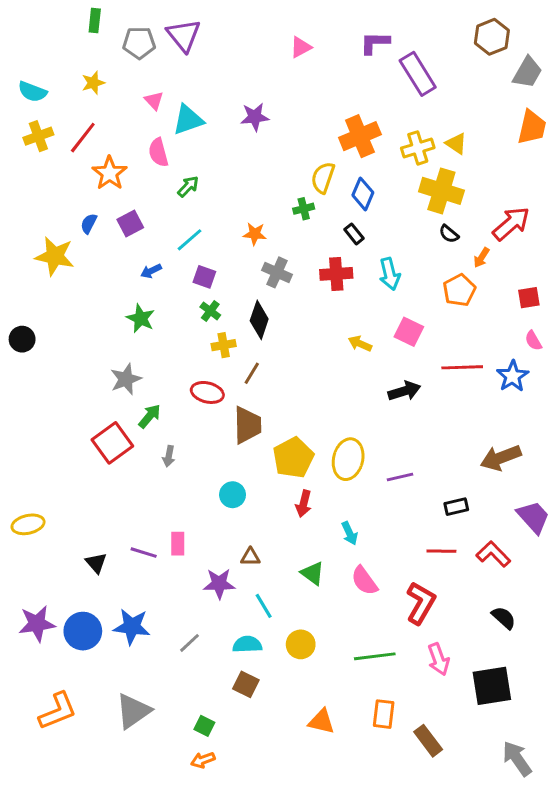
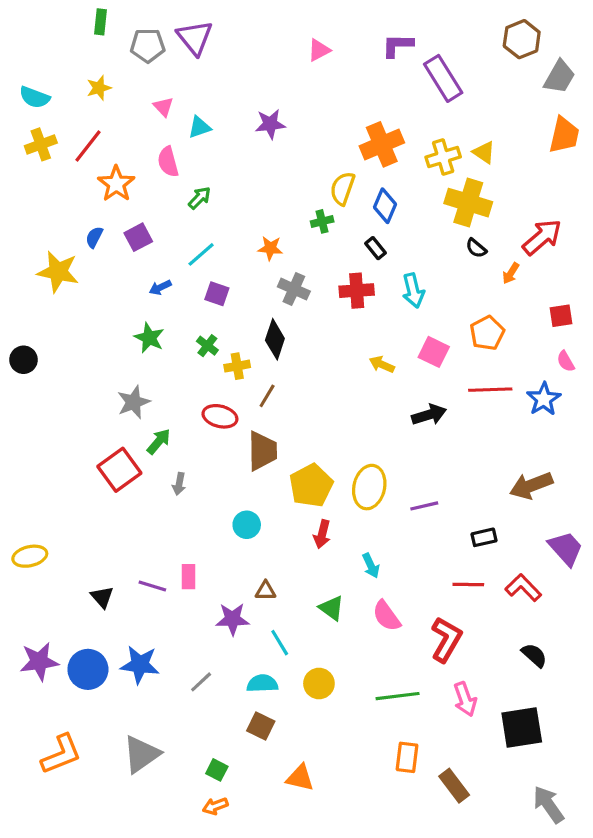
cyan triangle: (188, 120) -> (200, 127), size x0.7
orange pentagon: (459, 290) -> (487, 333), moved
green cross: (210, 311) -> (207, 346), moved
orange triangle: (321, 721) -> (300, 778), moved

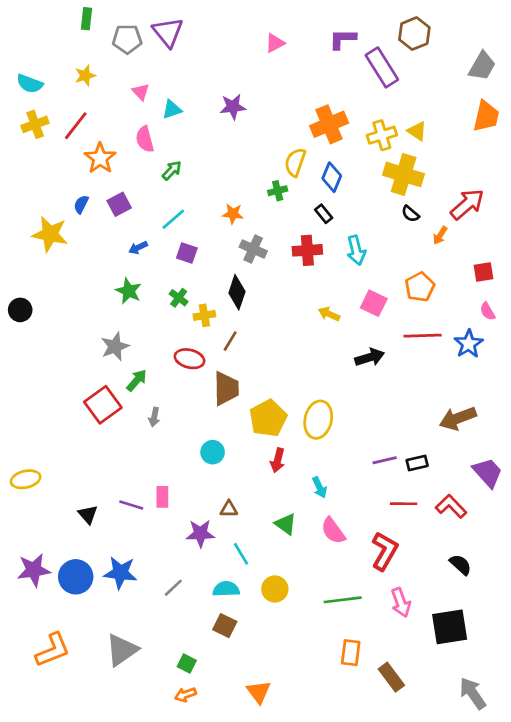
brown hexagon: (522, 39) -> (414, 34), moved
purple line: (424, 506) -> (385, 460), moved
orange triangle: (300, 778) -> (259, 692), moved, turned 40

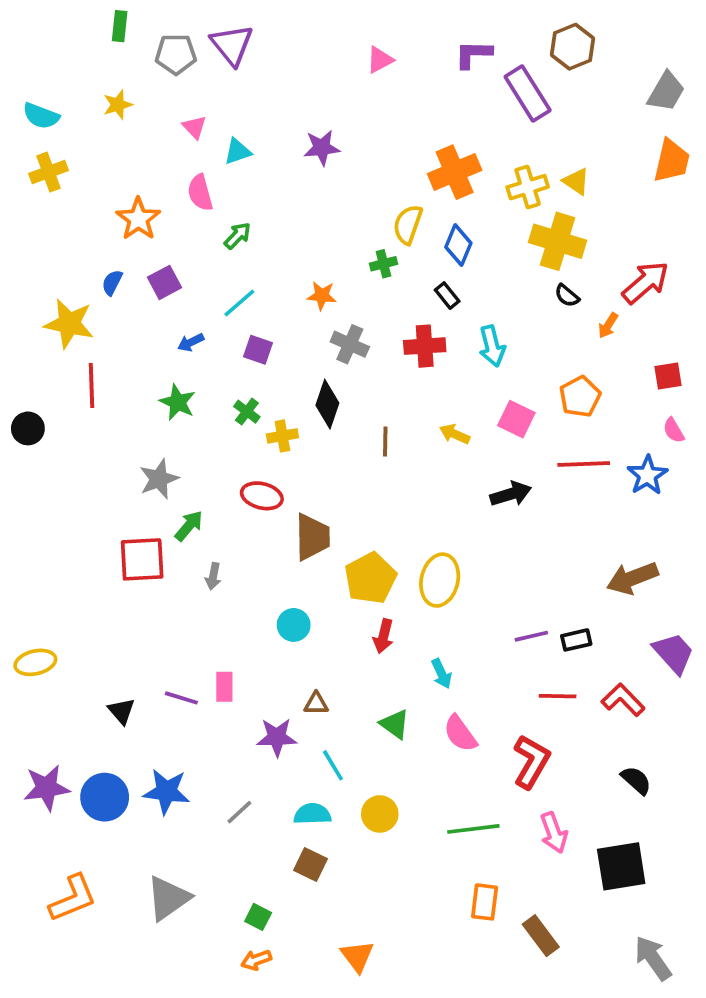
red line: (76, 126) -> (92, 385), moved, turned -40
brown line: (230, 341) -> (385, 442), moved, turned -30
red square: (103, 405) -> (142, 559), turned 33

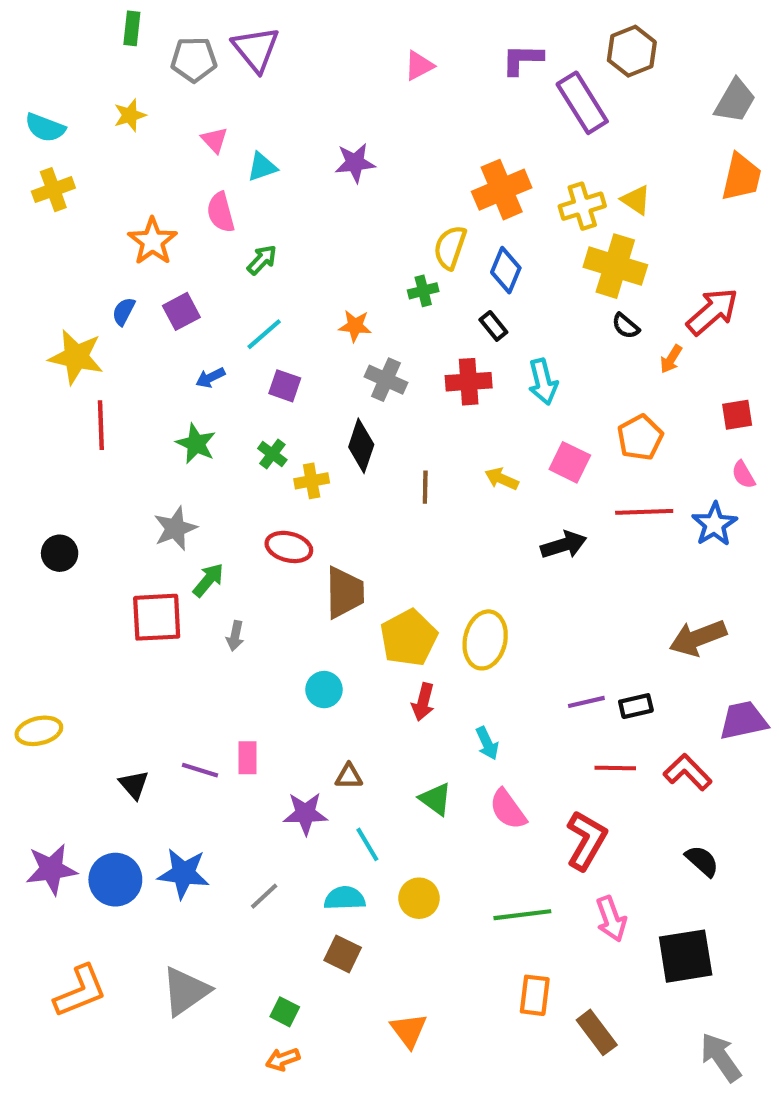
black circle: (28, 428) -> (60, 553), moved
purple trapezoid: (674, 653) -> (743, 721), turned -60
orange triangle: (357, 956) -> (409, 1030), moved

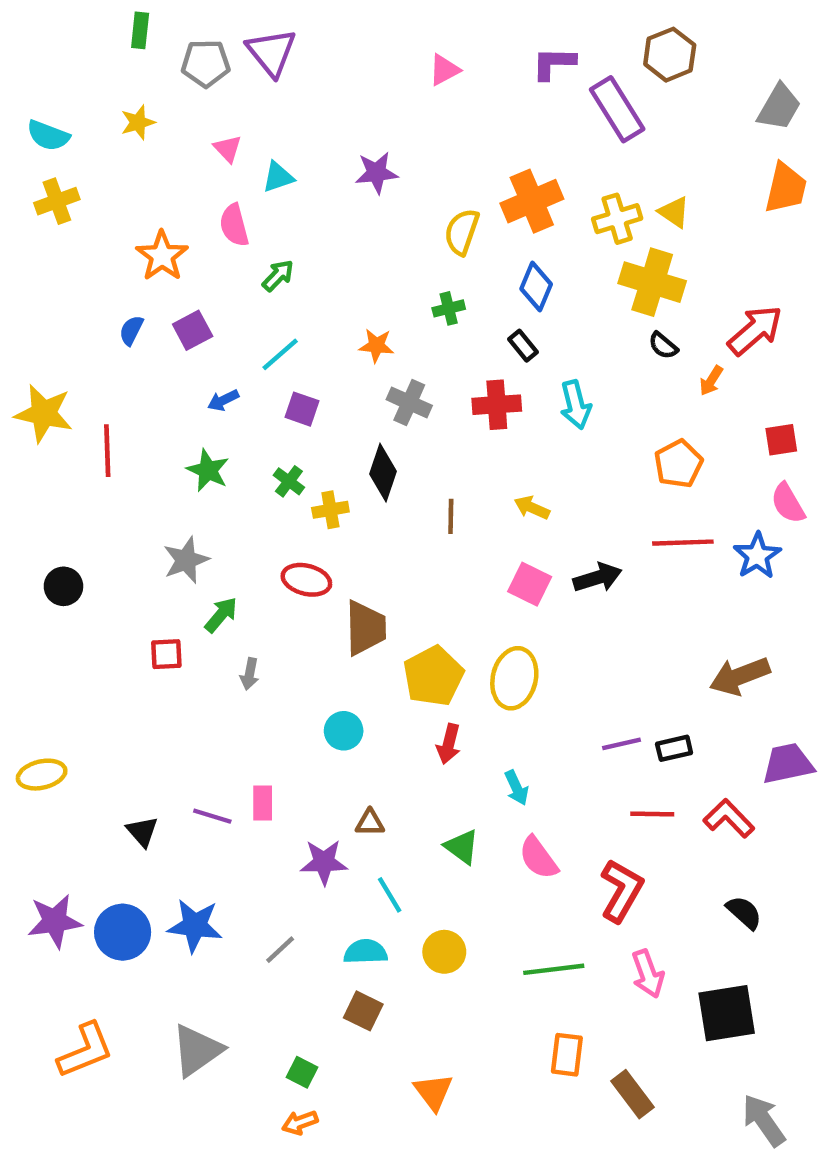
yellow semicircle: (450, 247) -> (462, 232), moved
yellow star: (76, 357) -> (44, 413), moved
pink square: (570, 462) -> (530, 584), moved
pink semicircle: (743, 475) -> (788, 503), size x1.4
red square: (157, 617) -> (166, 654), size x0.6

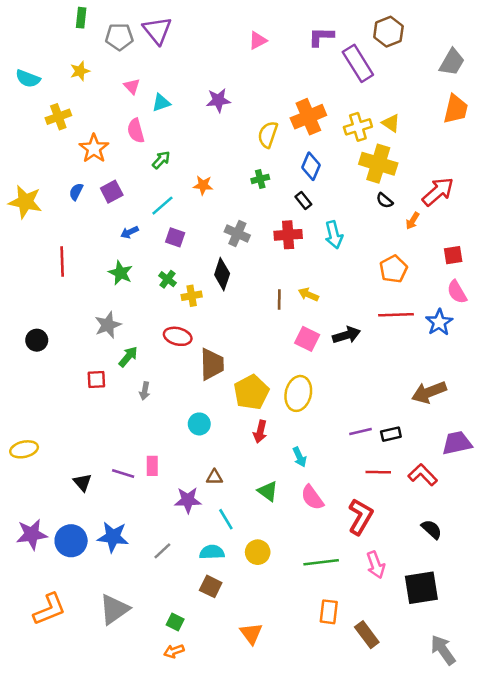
yellow cross: (57, 201) -> (58, 117), moved
orange star: (376, 346) -> (203, 185), moved
yellow star: (44, 413) -> (25, 202), moved
brown line: (451, 516) -> (279, 300), moved

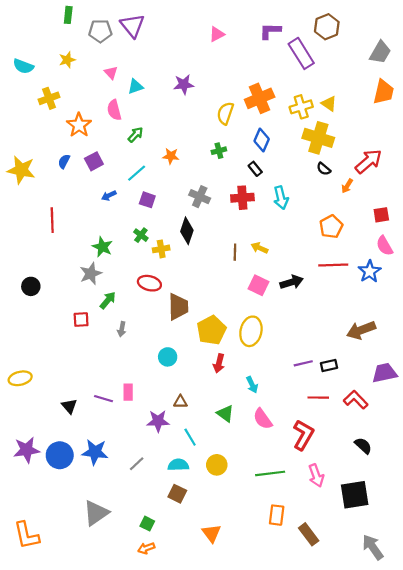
green star: (121, 273) -> (102, 247), moved
orange L-shape: (49, 609) -> (27, 535), moved, turned 100

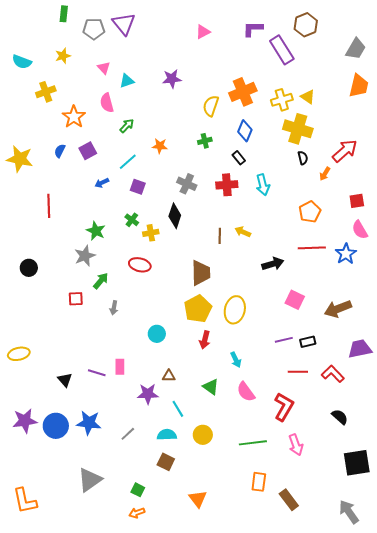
black semicircle: (324, 169) -> (303, 158), turned -144
pink square: (258, 285) -> (295, 300), moved
brown trapezoid: (178, 307) -> (201, 273), moved
black square: (355, 495) -> (357, 463), moved

